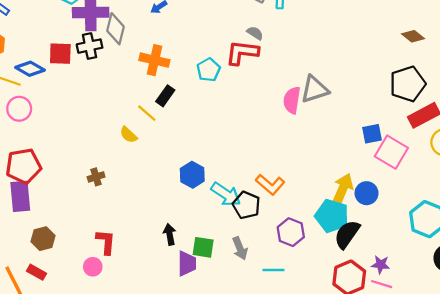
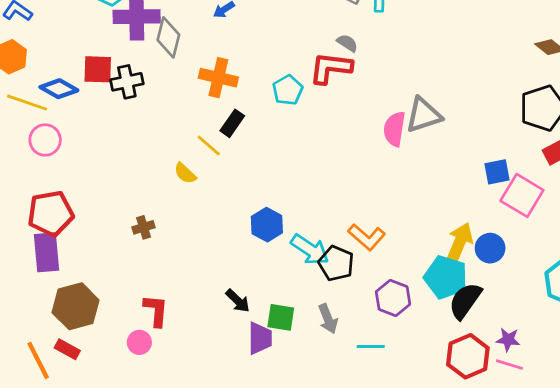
black cross: (90, 46) -> (127, 82), moved
black arrow: (170, 234) -> (238, 301), turned 144
brown hexagon: (43, 239) -> (76, 306), size x1.5

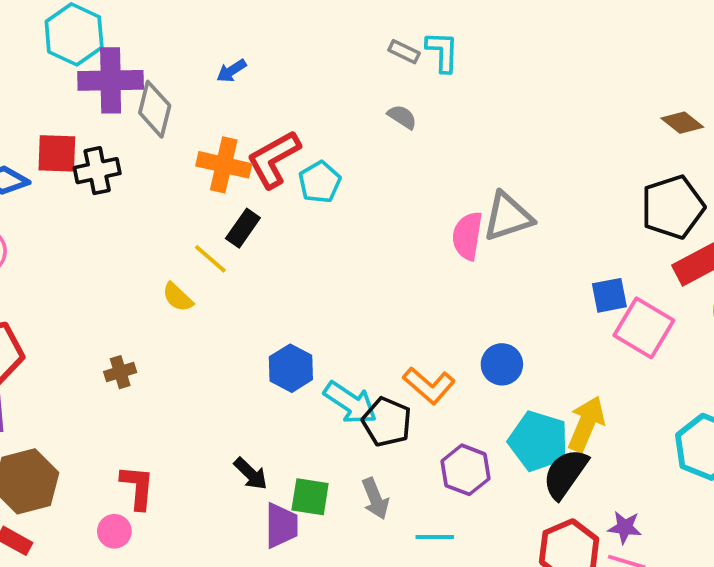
red L-shape: (331, 68) -> (274, 159), moved, turned -36
yellow arrow: (460, 243) -> (586, 424), moved
blue circle: (490, 248) -> (502, 364), moved

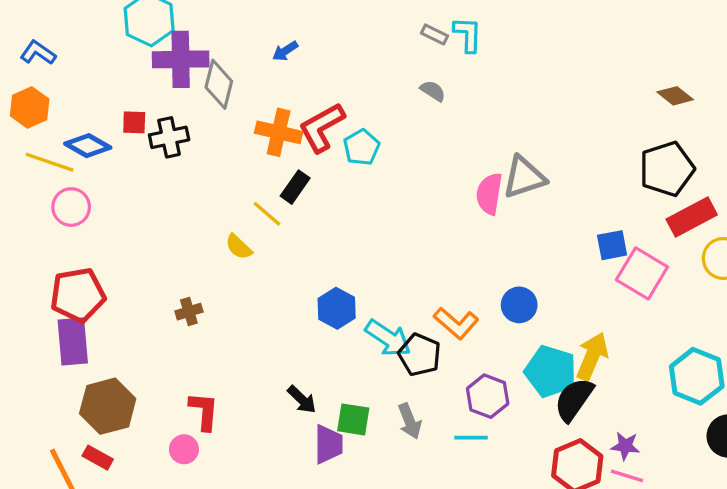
red square: (57, 153) -> (134, 122), size x0.7
cyan line: (435, 537) -> (471, 438), moved

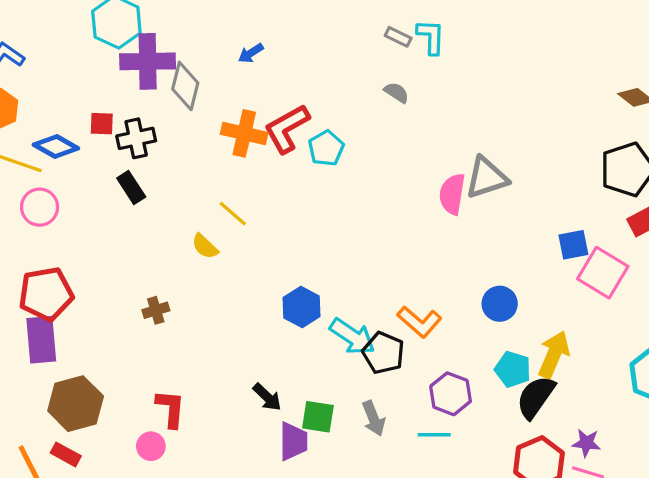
black rectangle: (295, 187) -> (131, 187), moved, turned -68
blue circle: (519, 305) -> (500, 304), moved
cyan pentagon: (551, 371) -> (513, 369), size x0.7

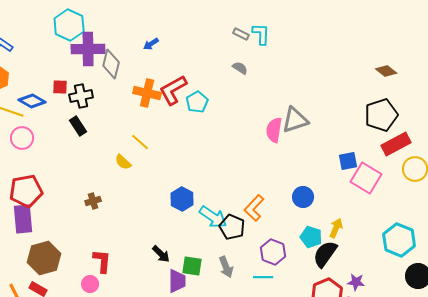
orange L-shape: (419, 322) -> (254, 208), turned 92
yellow arrow: (554, 354) -> (336, 228), size x0.7

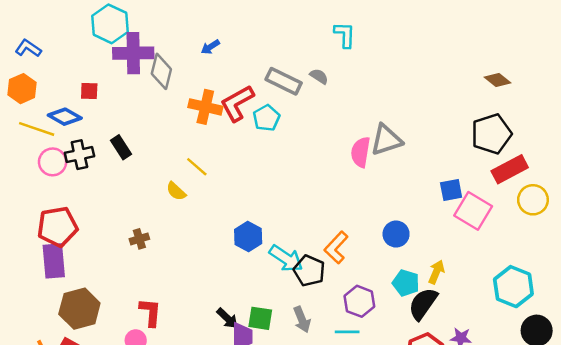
gray rectangle: (241, 34) -> (284, 81), moved, size x1.8
red square: (60, 87) -> (89, 91), moved
black cross: (81, 96) -> (79, 155), moved
black arrow: (161, 254) -> (227, 318), moved

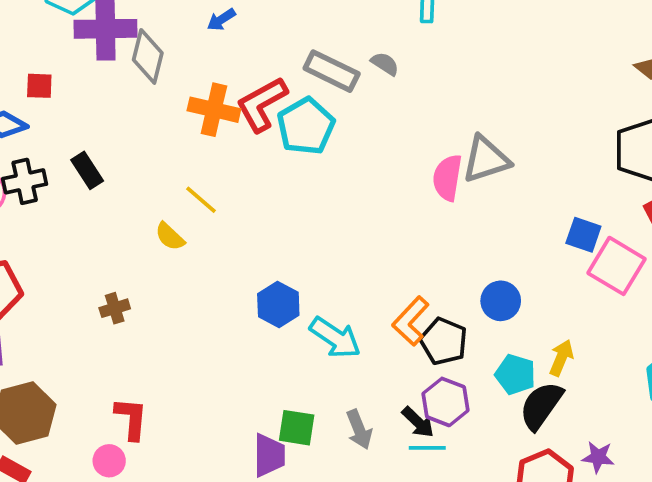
cyan pentagon: (266, 118) -> (306, 126), size x1.4
blue square: (451, 190) -> (583, 235), turned 30
black pentagon: (309, 271) -> (444, 341), moved
black arrow: (227, 318) -> (418, 422), moved

